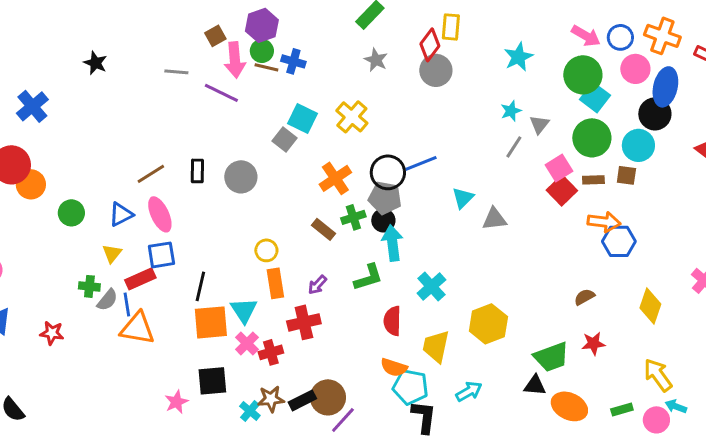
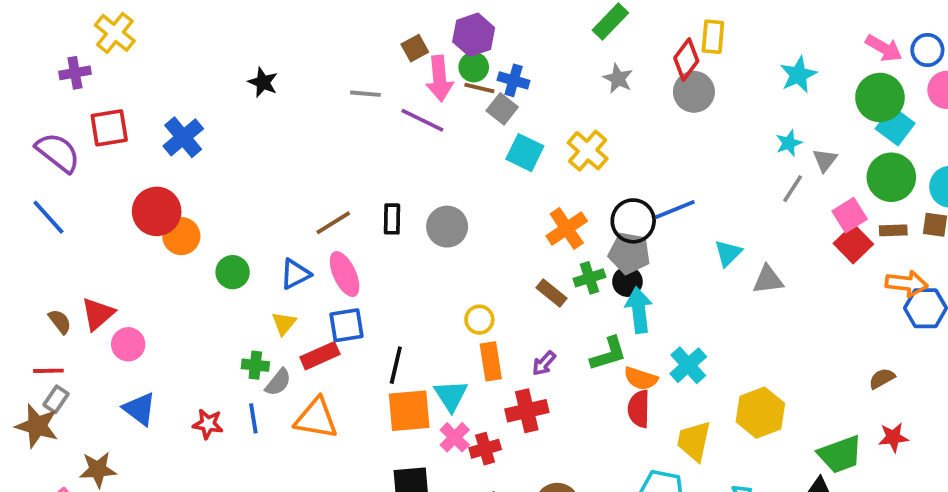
gray square: (284, 139) -> (502, 109), moved
blue line: (127, 304) -> (253, 418), moved
orange semicircle: (394, 367) -> (641, 378), moved

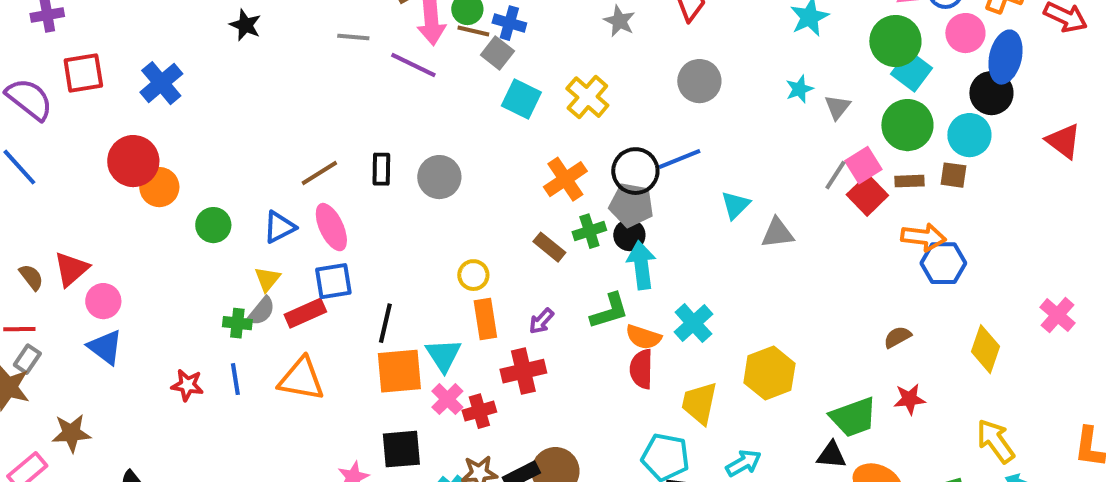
gray circle: (694, 92) -> (699, 81), moved
gray line: (793, 189) -> (835, 175), moved
gray semicircle: (278, 382) -> (261, 311), moved
blue triangle: (140, 409) -> (105, 347), moved

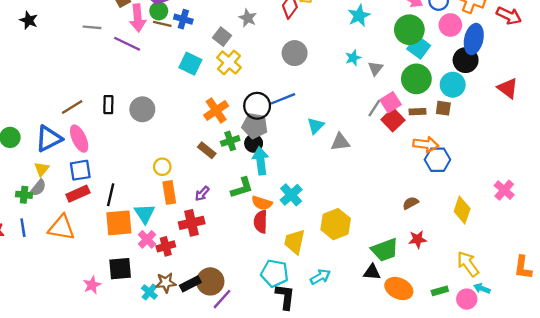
gray square: (497, 53) -> (222, 37), moved
blue triangle: (279, 227) -> (49, 139), size x1.4
red rectangle: (305, 313) -> (78, 194), moved

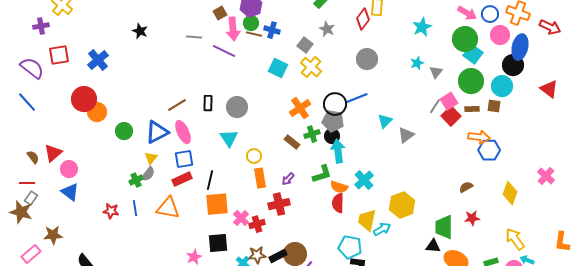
gray triangle: (340, 142) -> (406, 135), turned -30
green cross: (24, 195) -> (136, 180), turned -32
cyan triangle: (145, 214) -> (229, 138), moved
green trapezoid: (385, 250) -> (444, 227), turned 110
cyan arrow: (320, 277) -> (382, 229), moved

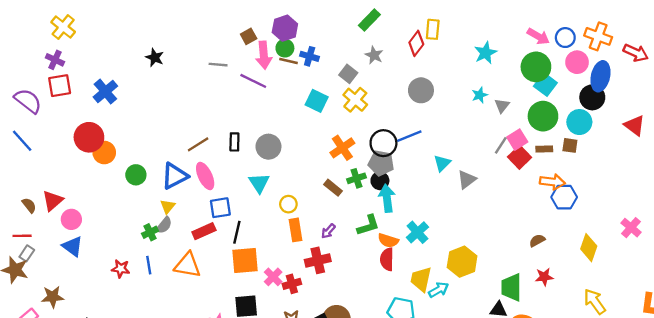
purple cross: (41, 26) -> (55, 60), moved, turned 35
blue square: (184, 159) -> (220, 208), moved

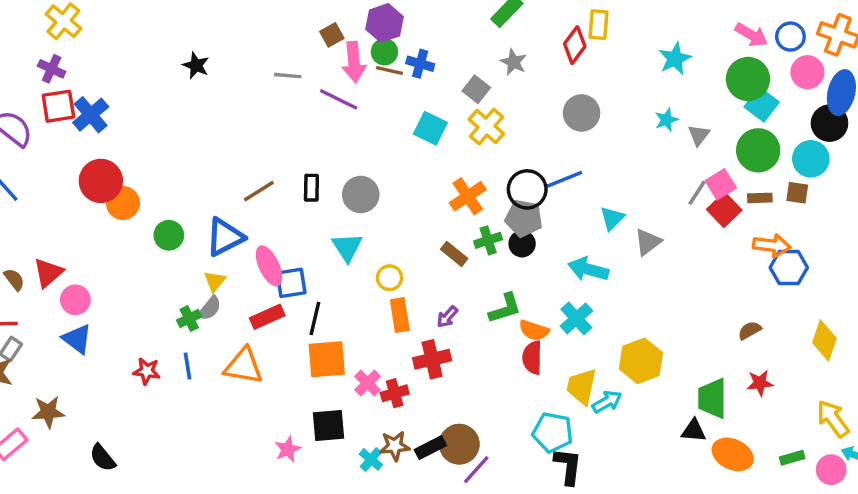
blue cross: (105, 92) -> (91, 115), moved
pink ellipse: (205, 176) -> (269, 266), moved
cyan arrow: (387, 198) -> (588, 269), moved, turned -68

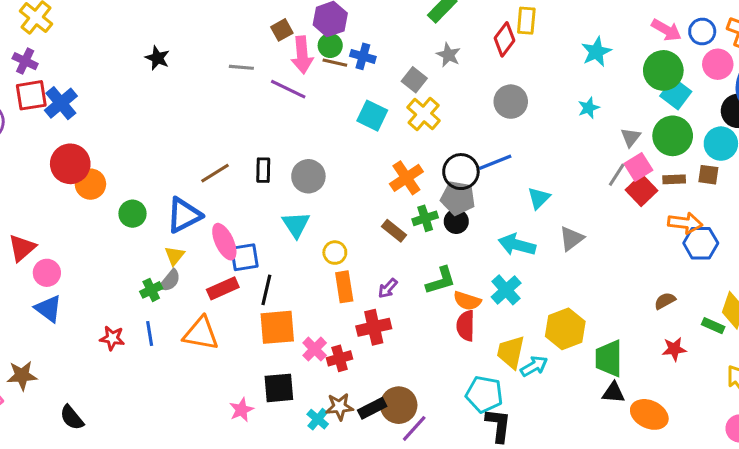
gray triangle: (699, 135) -> (631, 137), moved
gray triangle: (648, 242) -> (571, 239), moved
green trapezoid: (712, 398) -> (609, 358), moved
green rectangle: (792, 458) -> (713, 326), moved, turned 40

